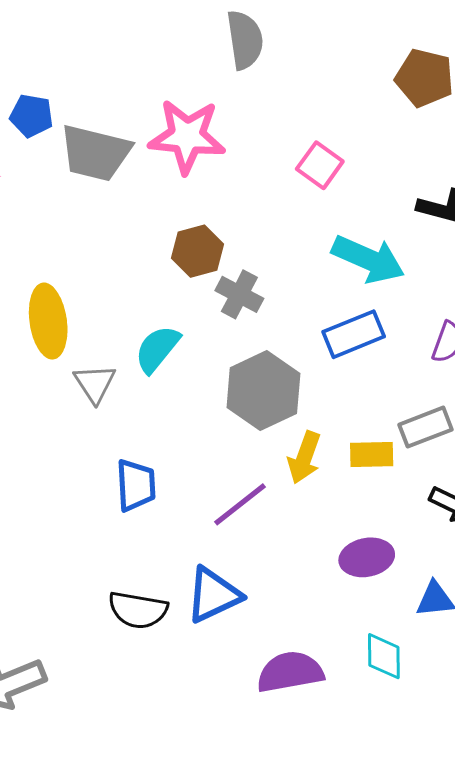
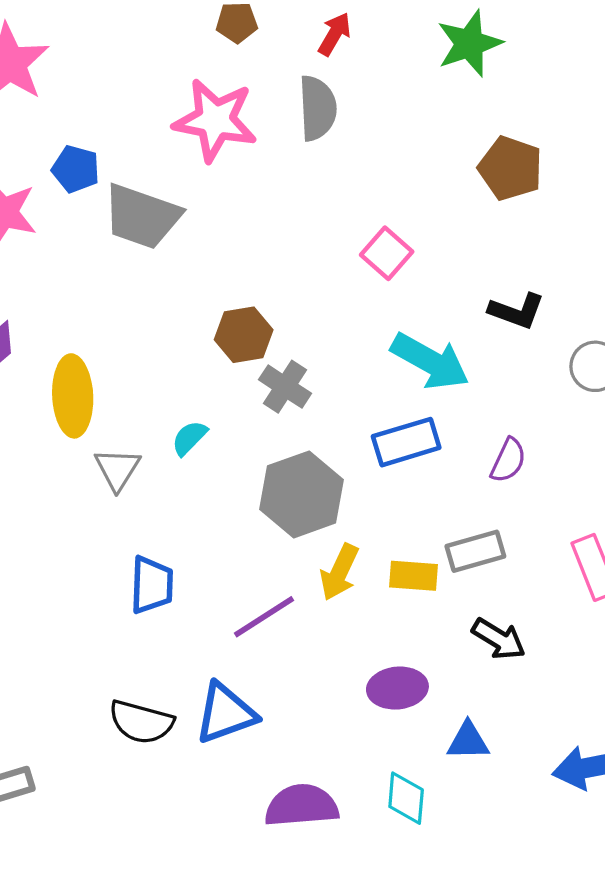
pink star: (187, 136) -> (215, 120), moved
cyan semicircle: (157, 349) -> (189, 438), size x0.7

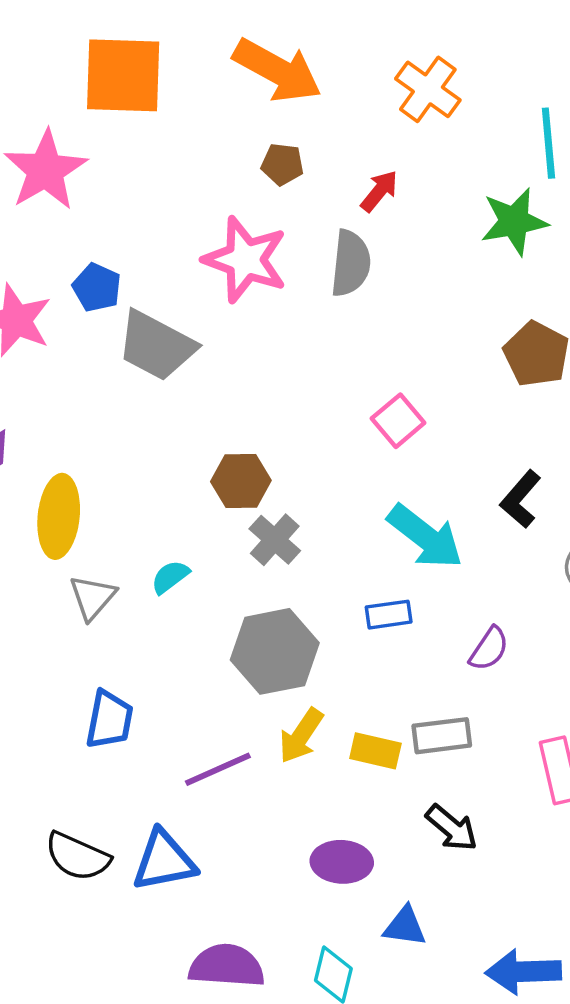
black L-shape: (517, 311) -> (521, 499), turned 102
blue rectangle: (406, 442) -> (389, 615), size x0.7

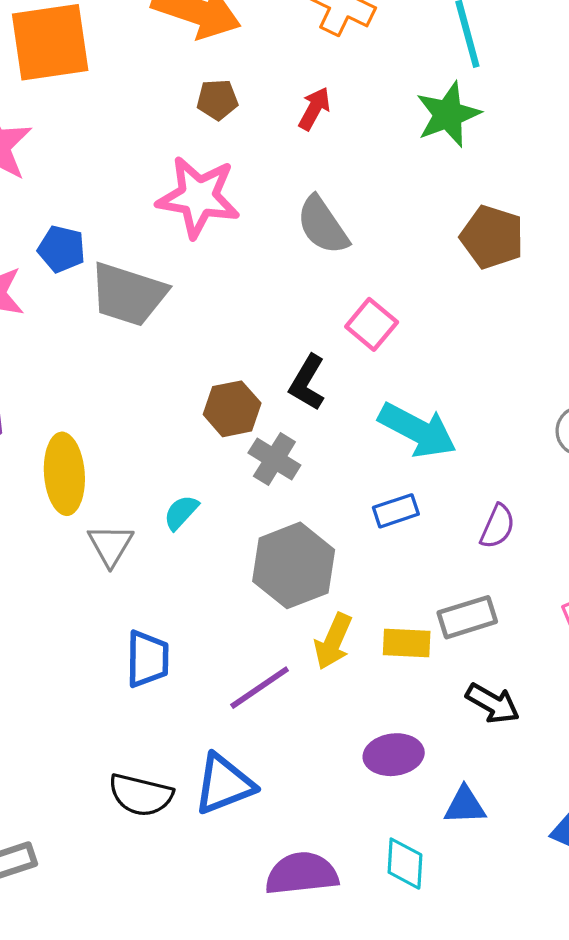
gray semicircle: (351, 263) -> (323, 225), moved, turned 150
black L-shape: (521, 499) -> (307, 383), moved

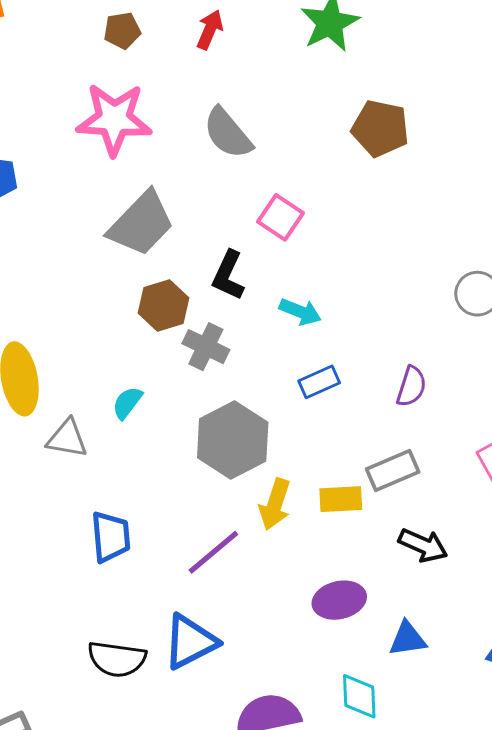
gray trapezoid: (128, 294) -> (141, 224), moved, turned -58
cyan arrow: (417, 430) -> (300, 312), moved, size x0.6
gray triangle: (111, 545) -> (67, 438), turned -45

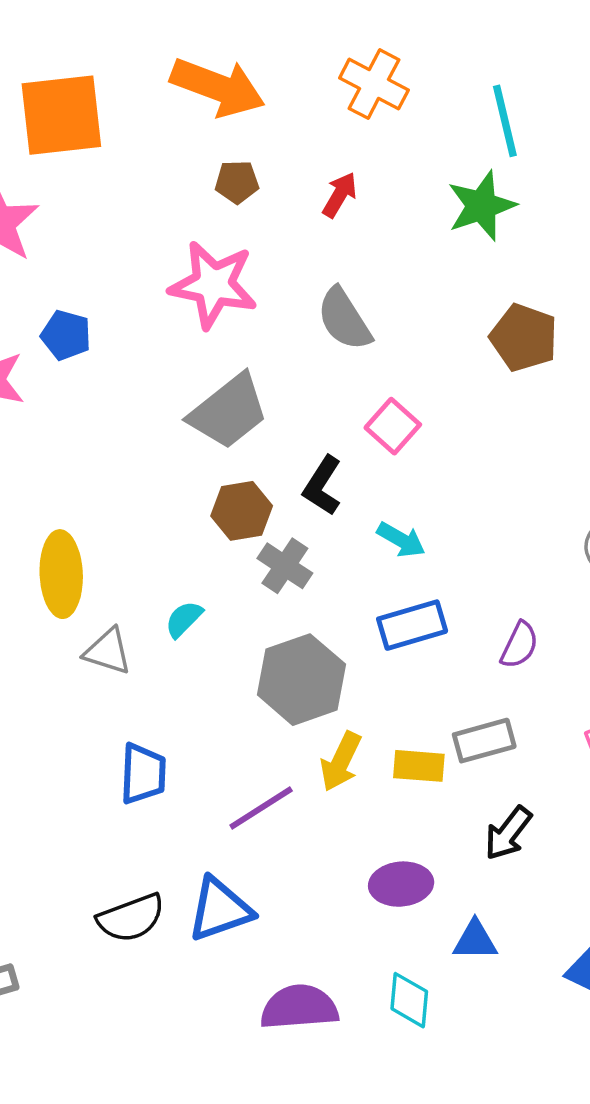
blue rectangle: (319, 382) -> (412, 625), size x1.4
black arrow: (423, 545) -> (508, 833), turned 96
black semicircle: (117, 659) -> (131, 918), turned -36

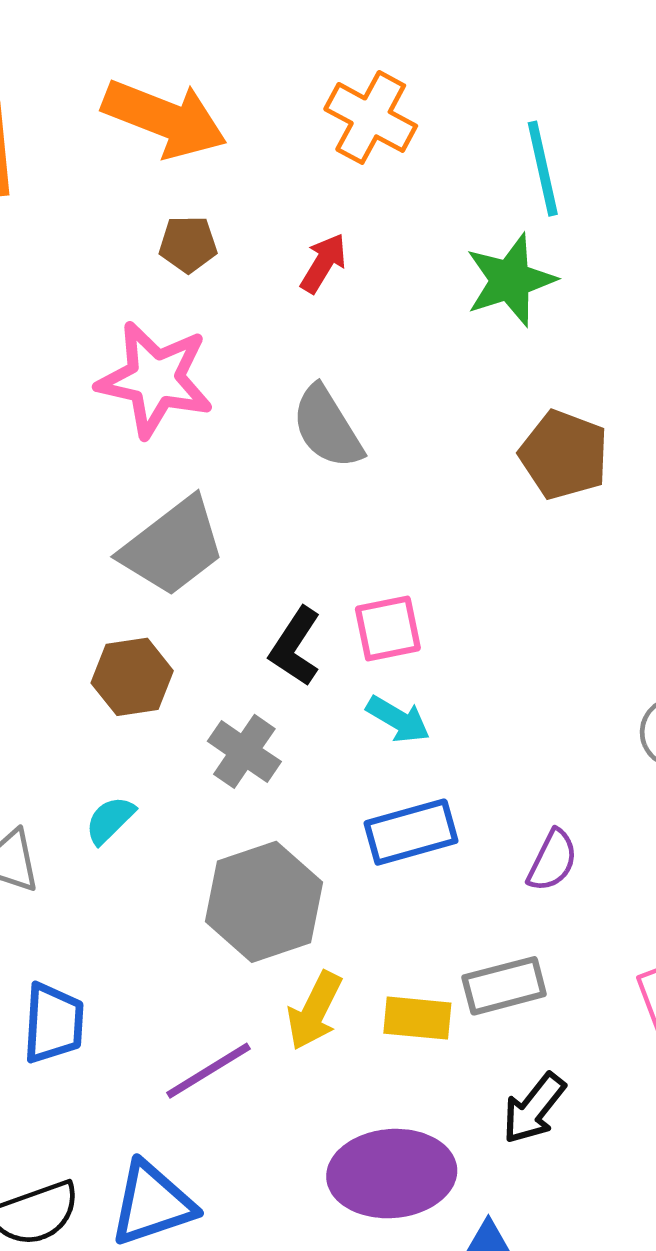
pink square: (393, 426) -> (388, 628), moved, turned 36
brown hexagon: (242, 511) -> (132, 677), moved
purple ellipse: (401, 884) -> (392, 1174), size x1.5

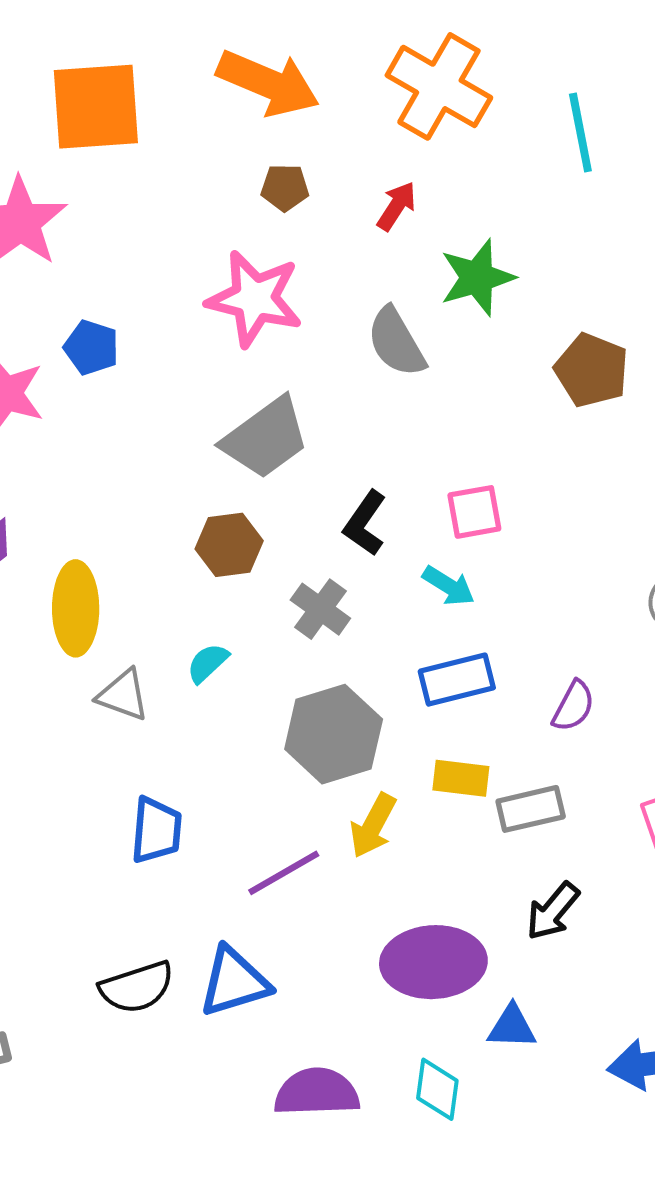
orange cross: (371, 117) -> (439, 86), size x1.4
green star: (510, 280) -> (477, 278), moved
pink square: (388, 628) -> (474, 512), moved
yellow rectangle: (417, 1018) -> (461, 778), moved

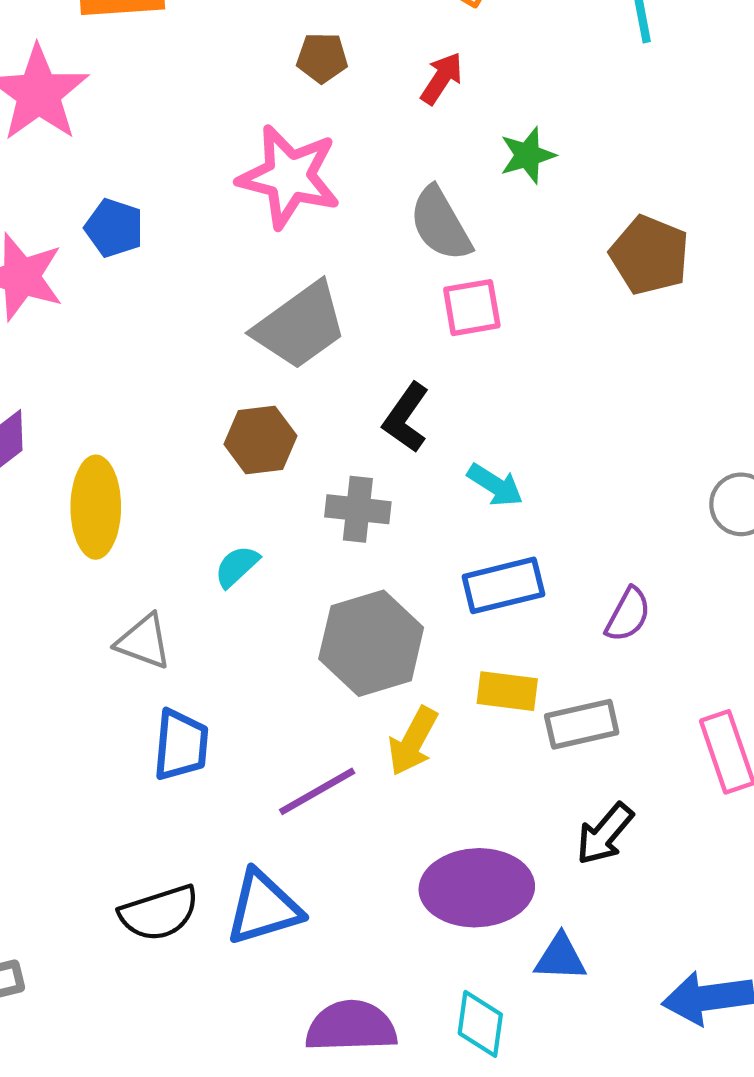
green star: (477, 278) -> (527, 155), size x0.7
pink square: (474, 512) -> (472, 308), moved
gray cross: (320, 609) -> (358, 509), turned -30
gray triangle: (123, 695) -> (144, 642), moved

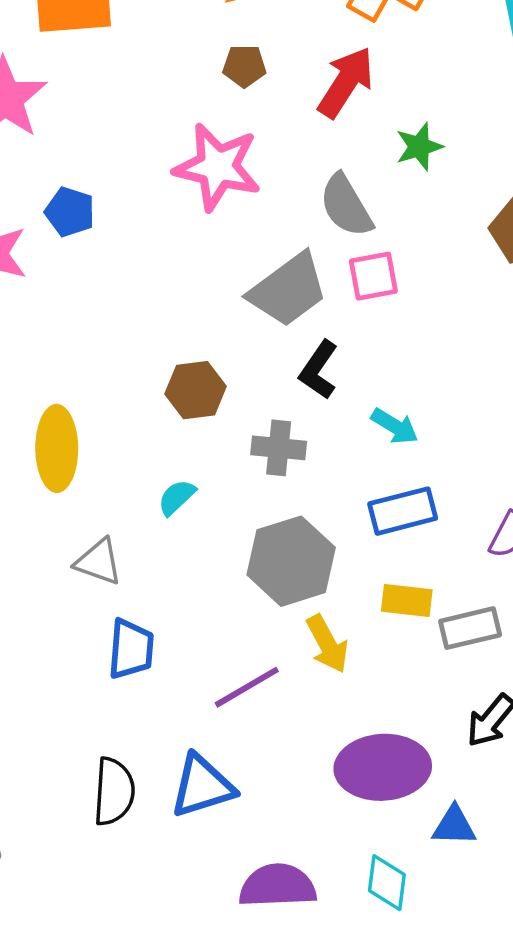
red arrow: (442, 78) -> (346, 82), size x1.6
gray trapezoid: (300, 326) -> (288, 290), moved
yellow arrow: (413, 741) -> (327, 644), turned -56
black semicircle: (159, 913) -> (114, 792), turned -68

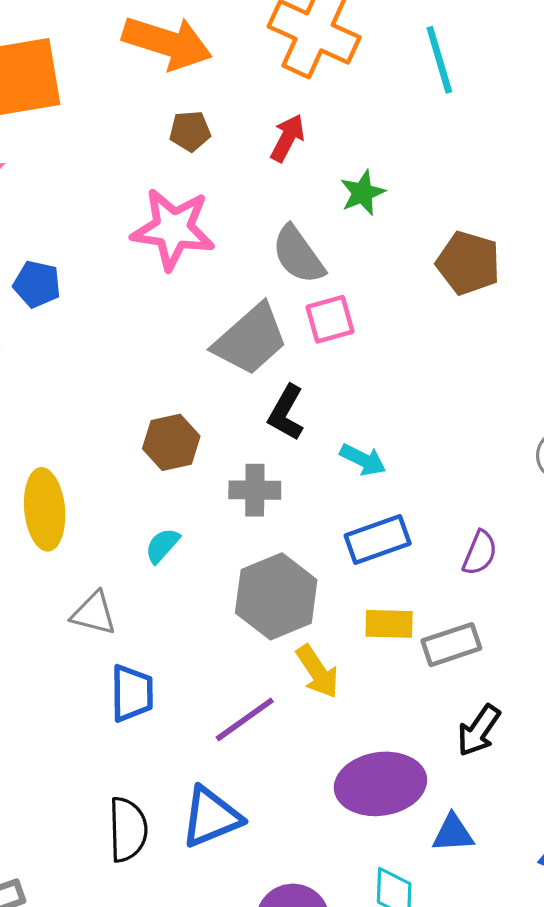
red arrow: (346, 82) -> (287, 138), size x0.7

